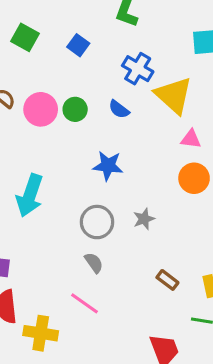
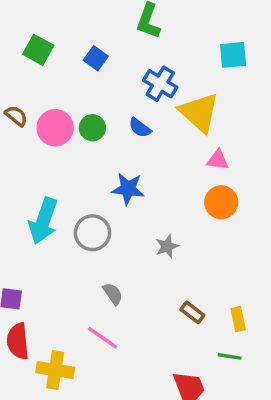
gray circle: (97, 222) -> (92, 233), moved

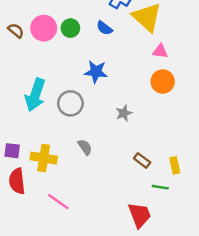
brown semicircle: (16, 116) -> (16, 31), moved
pink line: (103, 338) -> (58, 202), moved
green line: (230, 356) -> (160, 187), moved
yellow cross: (55, 370) -> (44, 158), moved

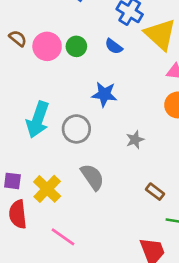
brown semicircle: (16, 31) -> (18, 38), moved
gray semicircle: (85, 147) -> (92, 177), size x1.5
yellow cross: (44, 158) -> (47, 189), turned 35

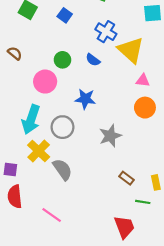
pink circle: (47, 46) -> (45, 82), moved
gray star: (135, 140) -> (110, 136), size x1.5
gray semicircle: (92, 177) -> (62, 169), moved
yellow cross: (47, 189) -> (39, 151), moved

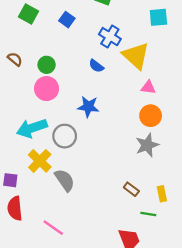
green circle: (62, 60) -> (47, 65), moved
cyan arrow: (31, 120) -> (32, 128), turned 52
gray star: (110, 136) -> (147, 145), moved

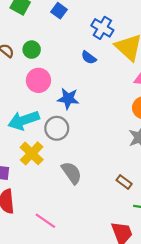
green circle: (47, 65) -> (32, 50), moved
blue star: (88, 107) -> (68, 99), moved
gray semicircle: (65, 180) -> (72, 173), moved

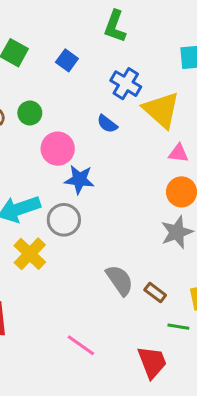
pink circle: (38, 80) -> (58, 149), moved
gray semicircle: (72, 173) -> (120, 280), moved
pink line: (45, 221) -> (81, 345), moved

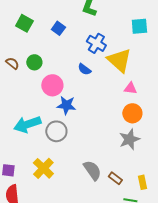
yellow cross: (30, 254) -> (43, 168), moved

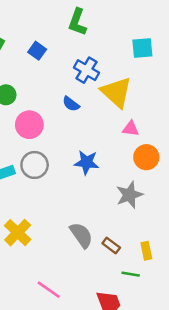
blue star: (66, 105) -> (87, 162), moved
orange circle: (132, 113) -> (146, 157), moved
gray circle: (56, 131) -> (35, 165), moved

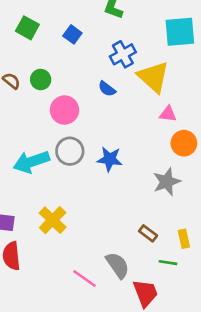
cyan square: (142, 48) -> (180, 32), size x1.4
blue cross: (87, 70) -> (123, 54), turned 30
blue star: (87, 162) -> (110, 159), moved
gray semicircle: (81, 235) -> (118, 265), moved

